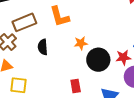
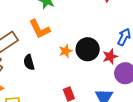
black circle: (98, 60) -> (88, 49), moved

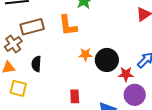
black semicircle: (29, 62) -> (36, 64), moved

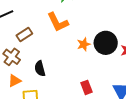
brown rectangle: (32, 27) -> (24, 35), size x0.7

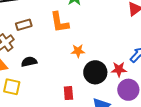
black circle: (106, 43) -> (95, 72), moved
black semicircle: (40, 69) -> (29, 62), turned 77

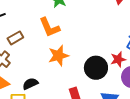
orange star: (78, 51) -> (58, 56), moved, size x1.5
black semicircle: (29, 62) -> (30, 84), moved

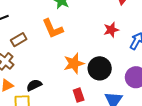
orange star: (58, 56) -> (74, 63), moved
red star: (118, 59) -> (111, 30), moved

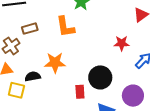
orange star: (74, 63) -> (55, 63), moved
red rectangle: (79, 95) -> (80, 92), moved

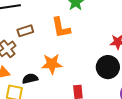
black circle: (100, 77) -> (108, 67), moved

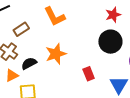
black semicircle: (30, 79) -> (29, 63), moved

